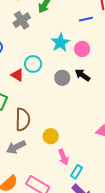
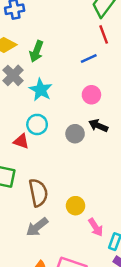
cyan star: (60, 43) -> (41, 90), moved

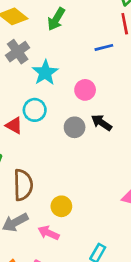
green arrow: (36, 51) -> (56, 19), moved
pink circle: (91, 95) -> (85, 90), moved
pink arrow: (96, 227) -> (49, 233), moved, turned 138

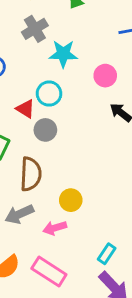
cyan star: (45, 73) -> (63, 54), turned 30
gray circle: (75, 127) -> (45, 130), moved
pink arrow: (49, 233) -> (55, 228), turned -45

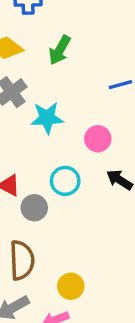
cyan circle: (49, 94) -> (65, 181), moved

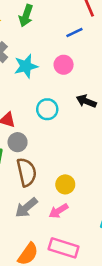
pink circle: (98, 139) -> (64, 65), moved
gray circle: (34, 208) -> (18, 142), moved

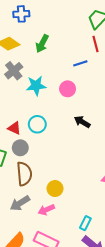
cyan circle: (47, 109) -> (37, 124), moved

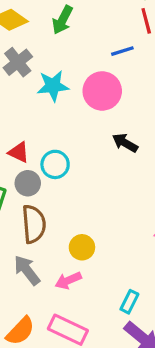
pink circle: (68, 89) -> (102, 91), size x1.5
cyan circle: (37, 124) -> (55, 164), moved
gray arrow: (20, 203) -> (27, 270), turned 84

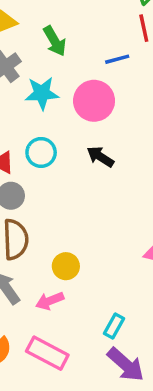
green arrow: (63, 20) -> (55, 41), moved, turned -60
black arrow: (125, 143) -> (100, 157), moved
cyan circle: (55, 164) -> (41, 152), moved

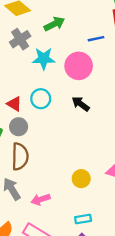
green arrow: (55, 41) -> (54, 24), turned -90
yellow circle: (66, 266) -> (81, 179), moved
cyan rectangle: (114, 326) -> (83, 219), turned 49

